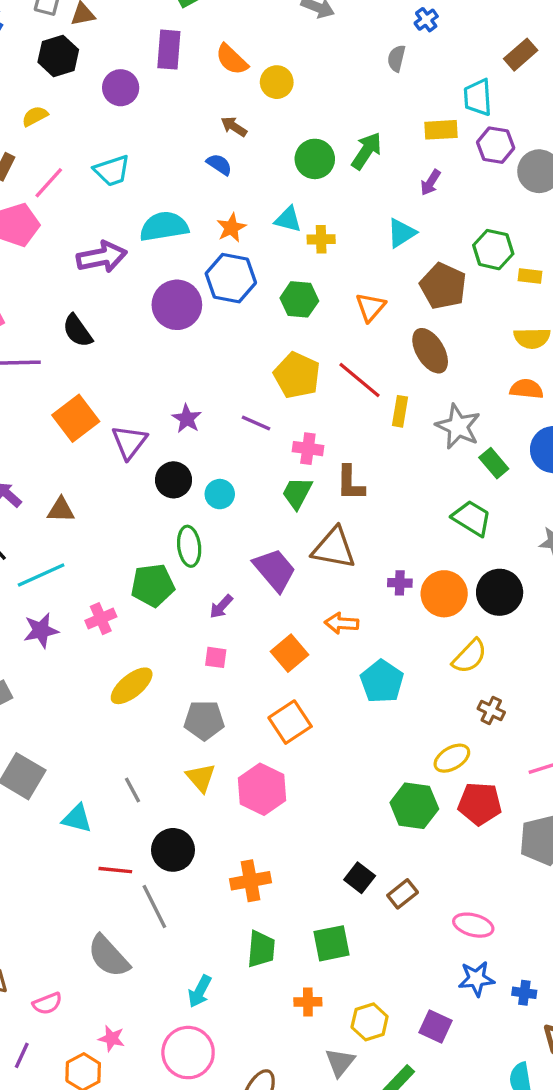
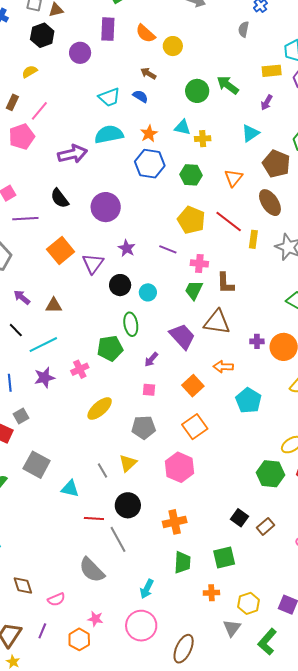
green arrow: (366, 151) -> (228, 85), turned -85
cyan trapezoid: (112, 171) -> (109, 97), moved
purple circle: (177, 305) -> (106, 207), moved
yellow triangle: (201, 778) -> (128, 463), moved, turned 30

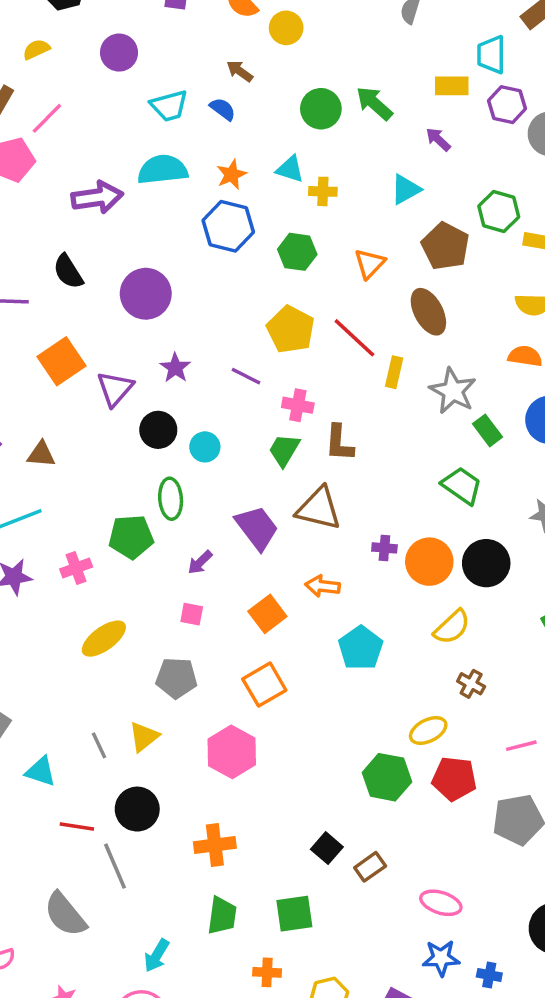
purple circle: (80, 53) -> (119, 53), moved
purple arrow: (267, 102) -> (438, 139), turned 98

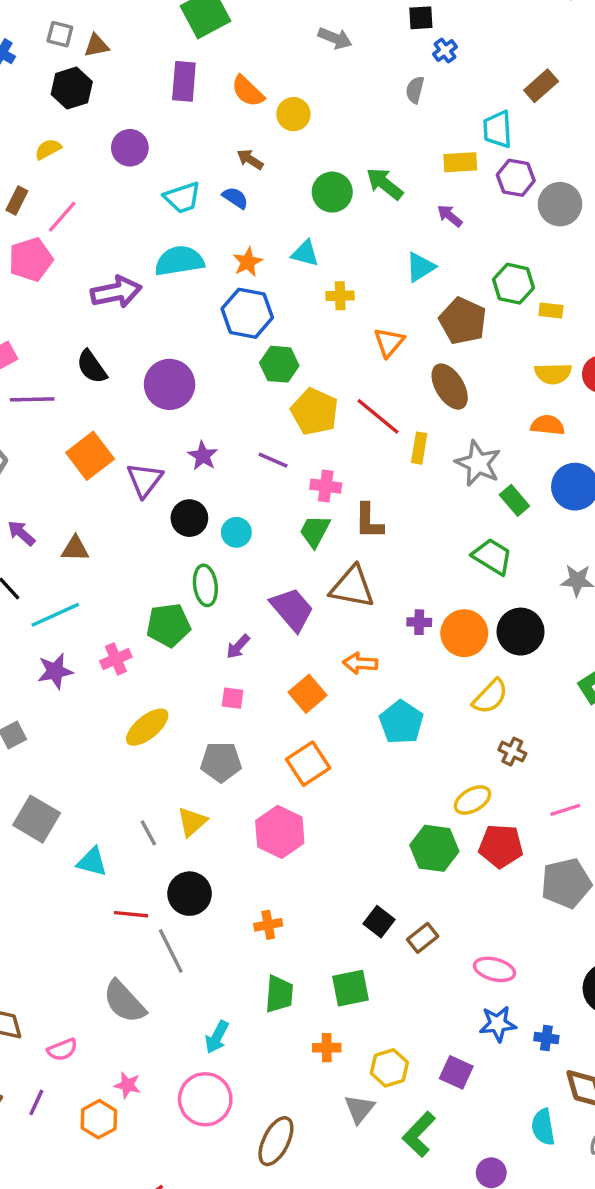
yellow cross: (323, 191) -> (340, 296), moved
green hexagon: (297, 252) -> (279, 364), moved
orange cross: (215, 845) -> (268, 925), size x0.7

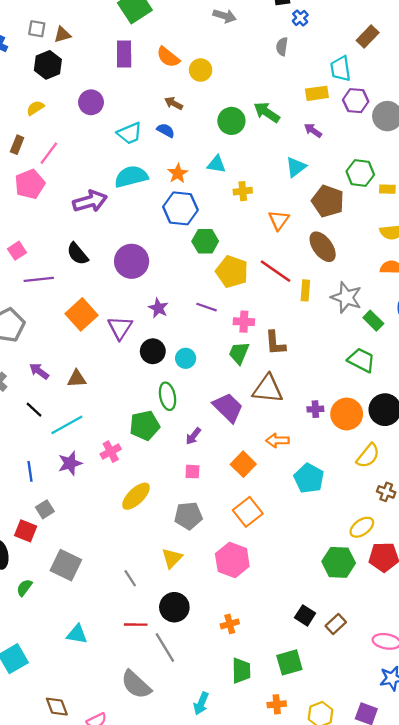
gray line: (148, 833) -> (130, 578), moved
cyan triangle: (92, 862) -> (77, 634), moved

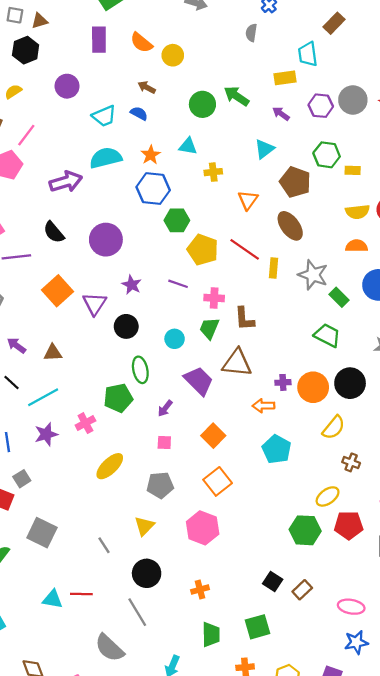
purple hexagon: (356, 101) -> (321, 106), moved
cyan circle: (186, 358) -> (175, 339), moved
orange arrow: (277, 440) -> (264, 406), moved
red line: (136, 625) -> (81, 594), moved

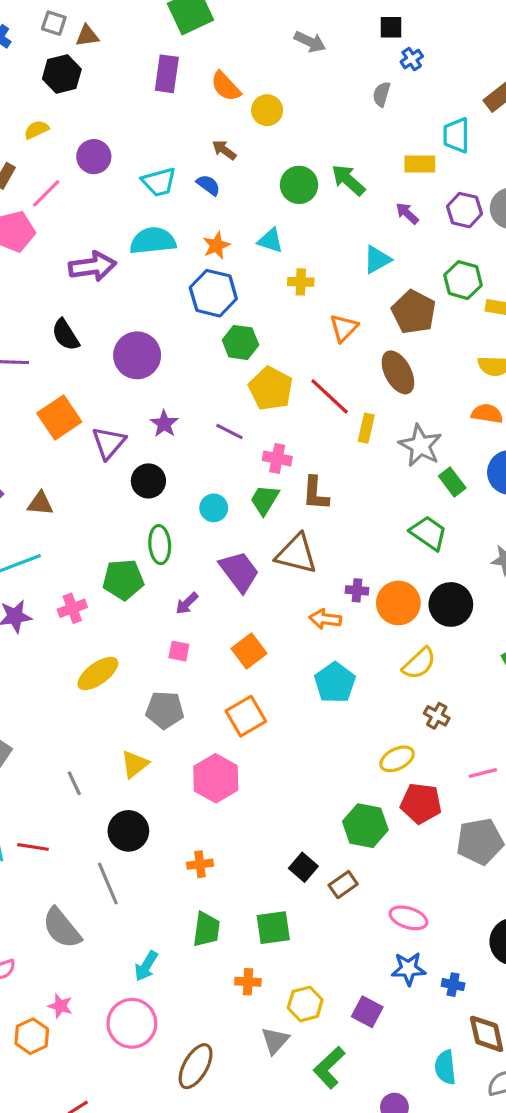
purple circle: (67, 86) -> (94, 157), moved
green hexagon: (305, 530) -> (365, 826), moved

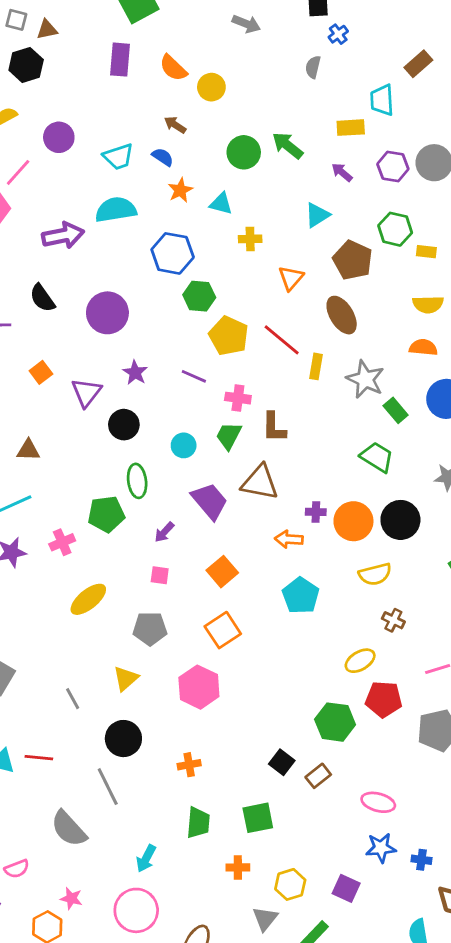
orange star: (216, 245) -> (180, 190), moved
orange square: (59, 418) -> (41, 372), size x0.6
yellow semicircle: (419, 663) -> (375, 574), turned 32

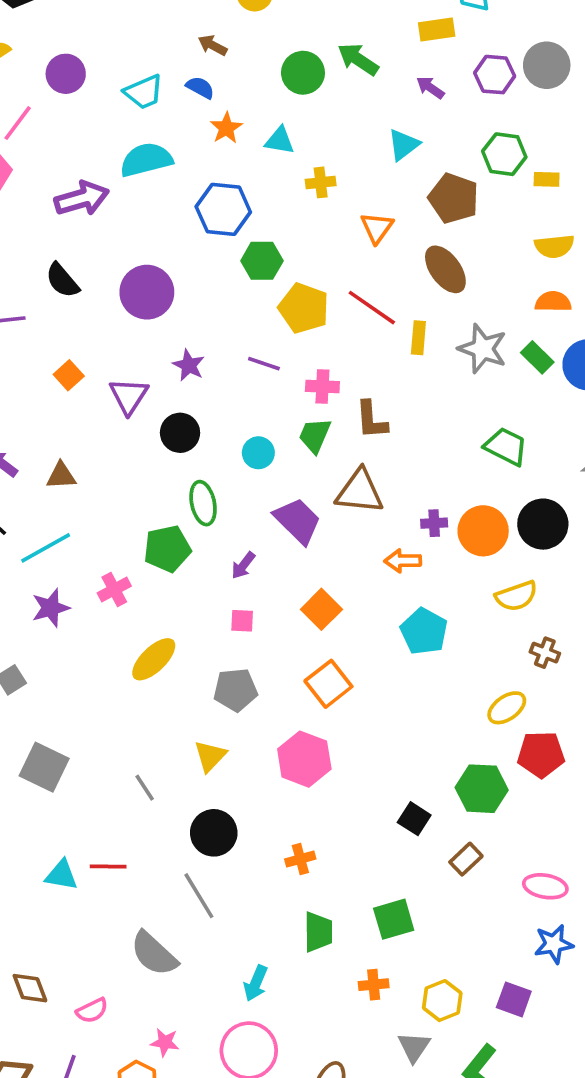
green rectangle: (396, 410) -> (537, 357), moved
black square: (282, 762) -> (414, 819), moved

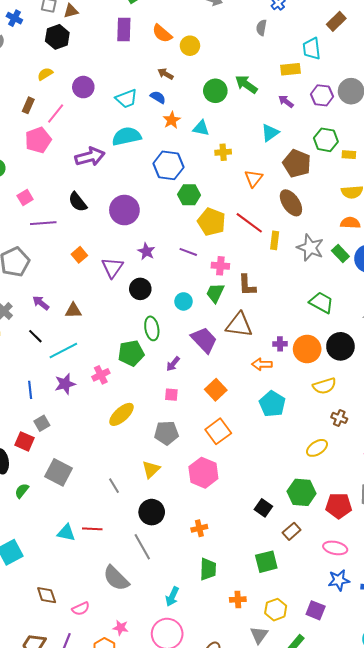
red pentagon: (541, 754) -> (339, 506), moved
green square: (394, 919) -> (266, 562), moved

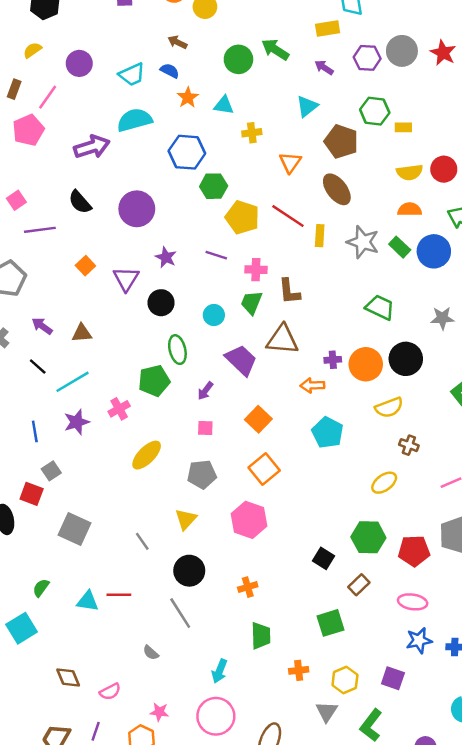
green semicircle: (22, 491) -> (41, 588), moved
gray semicircle: (116, 578) -> (151, 653), size x0.5

